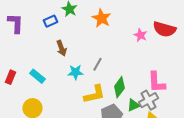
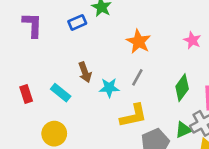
orange star: (101, 18) -> (139, 42), moved
brown arrow: (61, 48) -> (85, 72), moved
red rectangle: (10, 77) -> (26, 94), turned -40
green diamond: (119, 87) -> (182, 88), moved

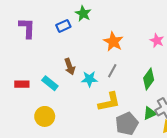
red rectangle: (26, 94) -> (22, 84), turned -72

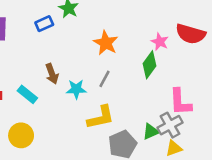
green diamond: (149, 79) -> (149, 65), moved

